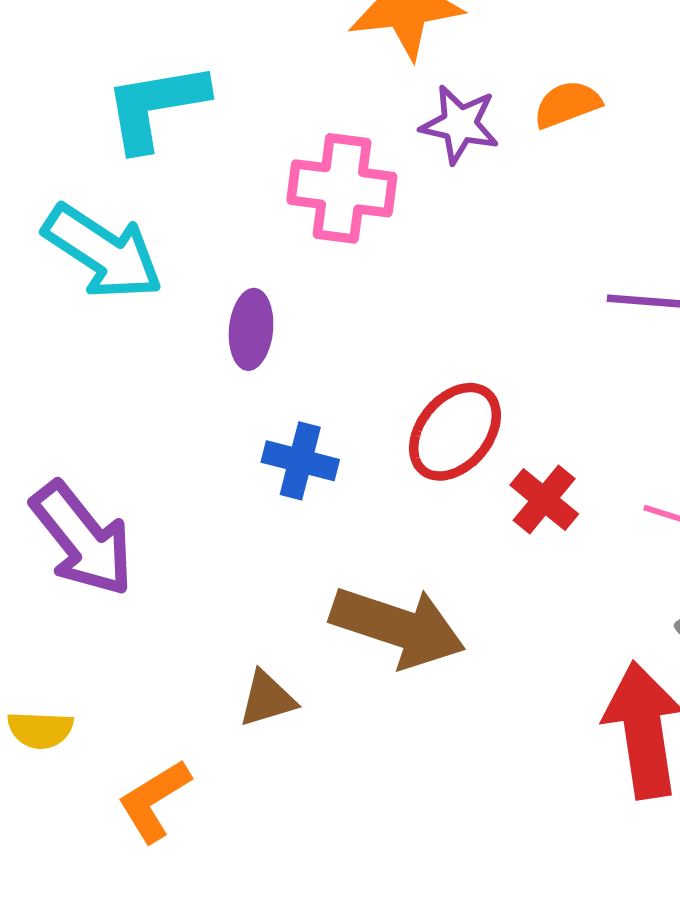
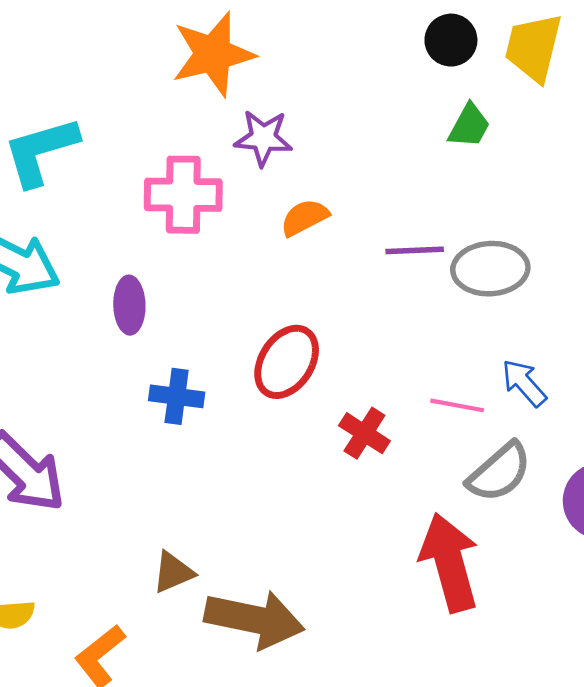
orange semicircle: (567, 104) -> (305, 217), moved
red cross: (544, 500) -> (364, 433), moved
brown arrow: (398, 627) -> (254, 619), moved

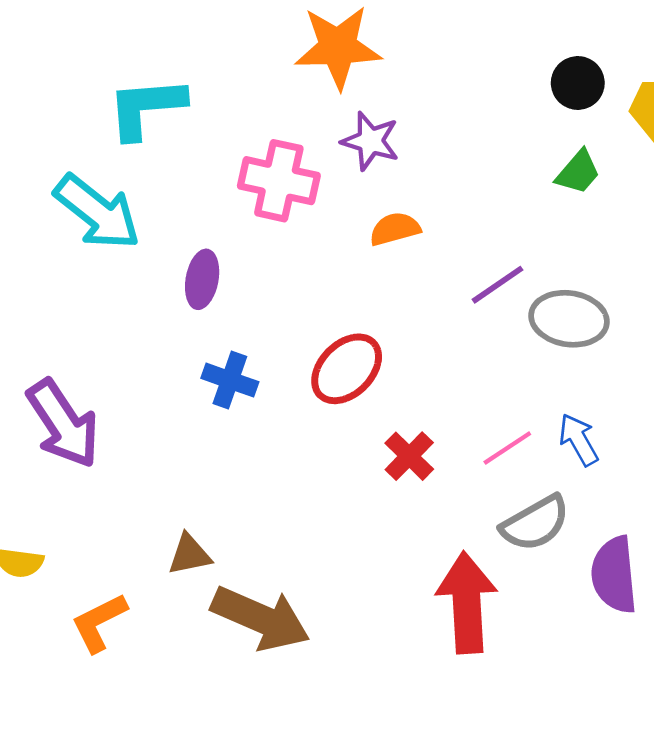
purple line: (415, 250) -> (497, 285), turned -44
pink line: (457, 405) -> (507, 448), turned -56

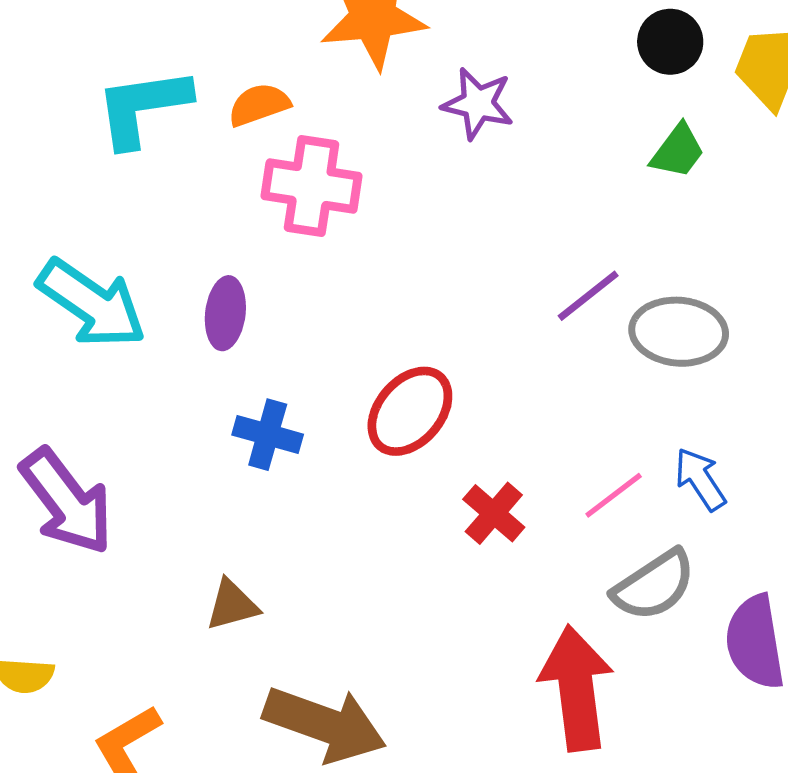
purple star: (370, 141) -> (478, 104), moved
cyan arrow: (97, 212) -> (92, 304), moved
orange semicircle: (395, 229) -> (259, 105), moved
brown triangle: (189, 554) -> (232, 605), moved

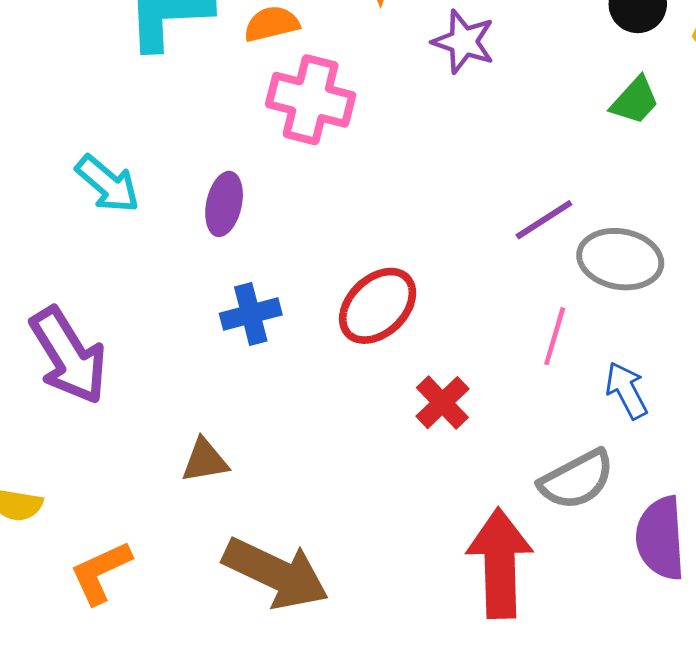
cyan arrow: (92, 304) -> (107, 184), size x0.7
blue cross: (268, 435) -> (251, 314), turned -36
pink line: (614, 495) -> (555, 336), moved, turned -42

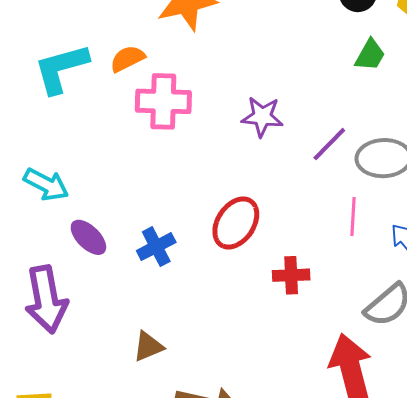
purple star: (464, 42) -> (262, 117), moved
purple ellipse: (224, 204) -> (88, 237), moved, turned -45
purple arrow: (68, 356) -> (46, 299), turned 34
red cross: (442, 403) -> (291, 275), turned -36

